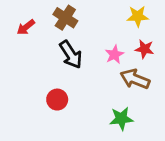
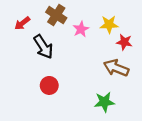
yellow star: (138, 16) -> (109, 24), moved
black arrow: (71, 55) -> (43, 47), moved
pink star: (114, 55) -> (81, 29), moved

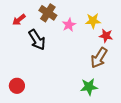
brown arrow: (116, 68) -> (99, 58), turned -80
red circle: (49, 85) -> (17, 86), moved

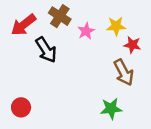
red arrow: (19, 20) -> (24, 25), size x1.5
brown arrow: (99, 58) -> (124, 72), turned -60

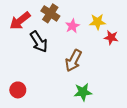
brown arrow: (124, 72) -> (73, 61), moved, turned 55
green star: (111, 109) -> (83, 92), moved

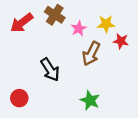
black arrow: (39, 42) -> (50, 70), moved
brown arrow: (73, 61) -> (91, 54), moved
green star: (83, 92) -> (90, 100), turned 30

